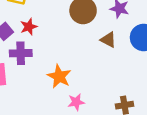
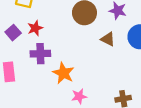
purple cross: (21, 53) -> (40, 54), moved

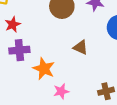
brown triangle: (108, 39) -> (81, 47), moved

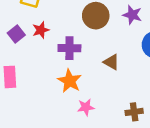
purple cross: (19, 50) -> (69, 48), moved

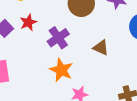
purple cross: (69, 48) -> (58, 38), turned -30

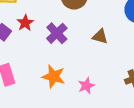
orange star: (61, 70) -> (54, 76), moved

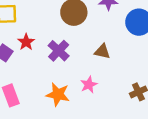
pink star: (86, 86) -> (89, 85), moved

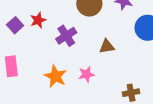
brown triangle: (102, 51) -> (107, 47), turned -35

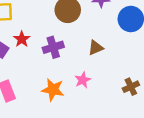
purple cross: (66, 36) -> (53, 47), turned 30

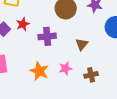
brown triangle: (96, 48) -> (82, 44), turned -40
brown cross: (131, 87) -> (91, 75), moved

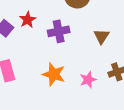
pink star: (65, 68) -> (88, 80), moved

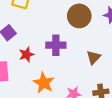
red star: (28, 20) -> (26, 54), moved

